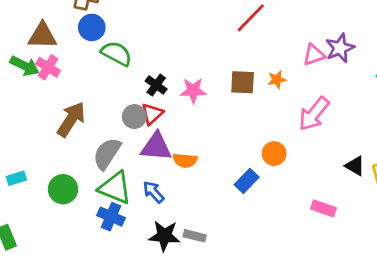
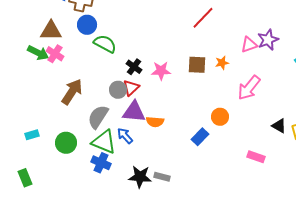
blue arrow: (153, 192) -> (125, 136), moved

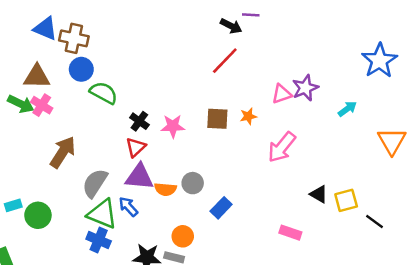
gray circle: (118, 90) -> (193, 183), moved
orange circle: (220, 117) -> (183, 236), moved
green circle: (66, 143) -> (38, 215), moved

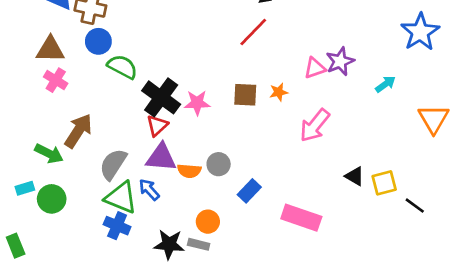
green arrow: (21, 104) -> (49, 154), moved
black cross: (139, 121) -> (161, 97), size x1.8
pink rectangle: (290, 233) -> (301, 218), moved, size x1.6

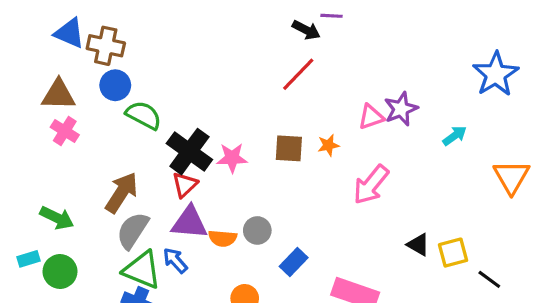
brown arrow: (78, 131) -> (122, 193), moved

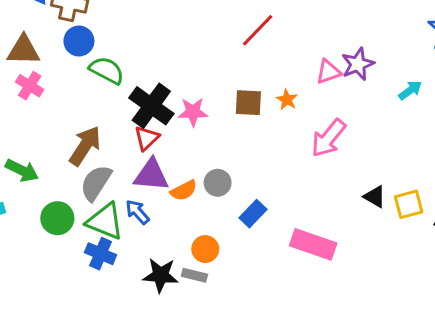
orange star: (328, 145) -> (287, 100), turned -30
orange semicircle: (223, 238) -> (184, 190), turned -32
green circle: (60, 271) -> (57, 218), moved

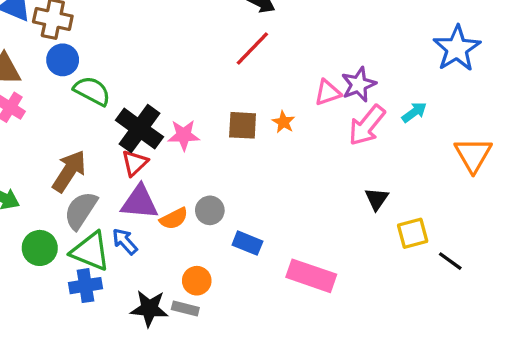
pink arrow: (329, 138) -> (367, 125), moved
black triangle: (375, 197) -> (377, 199), moved, turned 35
blue rectangle: (253, 214) -> (247, 243), turned 68
blue cross: (100, 254) -> (86, 286), turned -32

